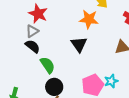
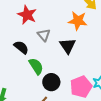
gray triangle: (32, 31) -> (44, 35), moved, turned -40
black circle: (54, 87) -> (51, 82), moved

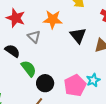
orange star: (78, 21) -> (53, 19), moved
black triangle: (68, 46) -> (78, 35), moved

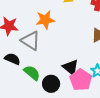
black triangle: (78, 35) -> (71, 67), moved
gray triangle: (34, 37) -> (31, 41), size x1.5

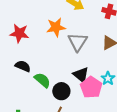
gray triangle: (31, 41) -> (78, 42), moved, turned 30

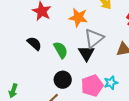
black triangle: (81, 75) -> (86, 53), moved
green semicircle: (42, 80) -> (61, 50), moved

